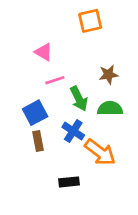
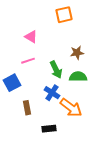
pink line: (55, 80) -> (28, 61), moved
blue square: (35, 113) -> (12, 83), moved
brown rectangle: (38, 141) -> (27, 108), moved

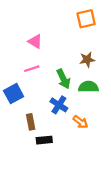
orange square: (64, 15) -> (86, 19), moved
orange arrow: (71, 108) -> (80, 122), size x0.6
black rectangle: (49, 129) -> (44, 140), moved

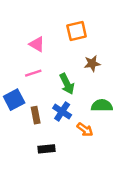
orange square: (86, 19) -> (77, 31), moved
green semicircle: (88, 87) -> (102, 106), moved
brown rectangle: (31, 122) -> (36, 115), moved

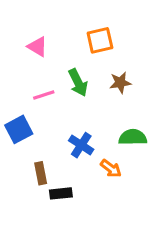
pink triangle: (37, 44) -> (37, 47), moved
green arrow: (67, 84) -> (78, 83), moved
brown rectangle: (36, 115) -> (41, 173), moved

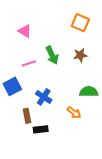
orange square: (100, 40) -> (80, 23), moved, turned 36
blue cross: (81, 145) -> (44, 97), moved

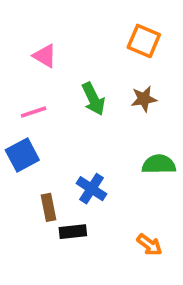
pink line: (29, 63) -> (34, 112), moved
blue cross: (44, 97) -> (92, 189), moved
orange arrow: (74, 113) -> (149, 245), moved

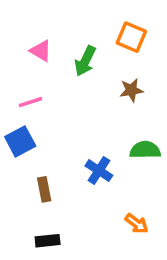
green arrow: (93, 99) -> (85, 61), moved, turned 52
blue cross: (92, 189) -> (99, 171), moved
black rectangle: (73, 232) -> (48, 241), moved

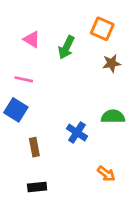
brown star: (131, 90) -> (112, 63), moved
pink line: (30, 102) -> (24, 79), turned 30
blue square: (20, 141) -> (16, 110), turned -30

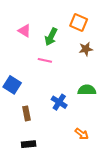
pink line: (24, 79) -> (45, 60), moved

